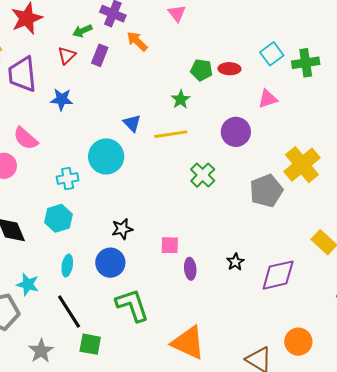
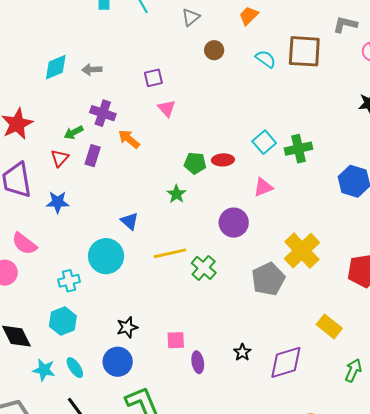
yellow line: (171, 134) -> (170, 253), moved
cyan ellipse: (67, 266) -> (75, 368), turned -40
cyan star: (28, 284) -> (44, 370), moved

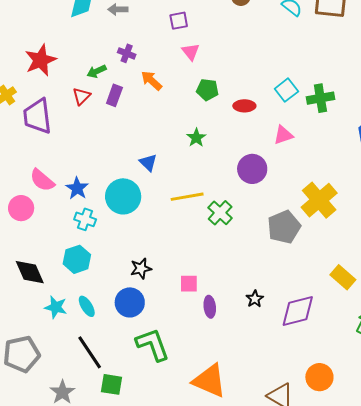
purple cross: (103, 113) -> (127, 53), size x0.7
green pentagon: (195, 163) -> (207, 90), moved
blue star: (58, 202) -> (77, 188), moved, turned 30
cyan cross: (69, 281) -> (85, 219), turned 30

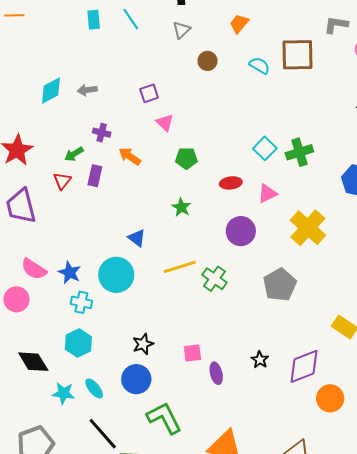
red ellipse: (244, 106) -> (231, 183), moved
yellow cross: (319, 200) -> (308, 228), moved
orange circle: (319, 377) -> (330, 398), moved

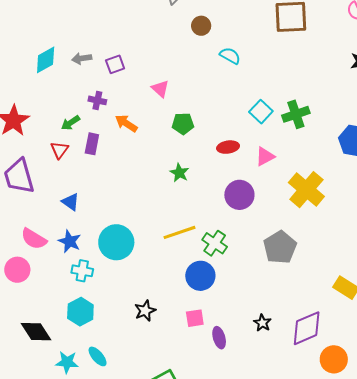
cyan semicircle: (259, 66) -> (230, 56), moved
purple square: (149, 93) -> (115, 64), moved
blue triangle: (137, 238) -> (71, 202), moved
blue circle: (136, 379) -> (200, 276), moved

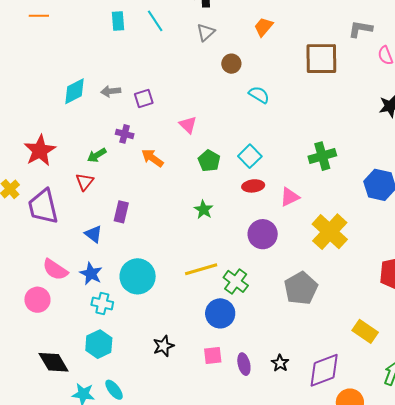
cyan square: (261, 112) -> (250, 156), moved
green pentagon: (183, 124) -> (209, 161), turned 30
purple rectangle: (92, 144) -> (121, 212), moved
purple ellipse: (219, 338) -> (244, 364), moved

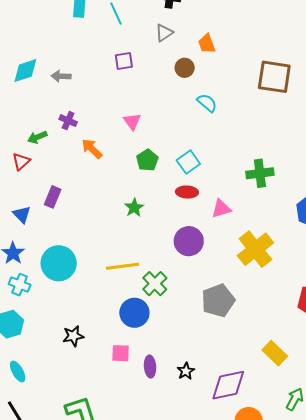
orange trapezoid: (263, 27) -> (207, 44), moved, turned -70
purple square: (144, 99) -> (124, 61), moved

